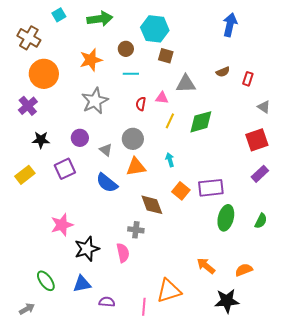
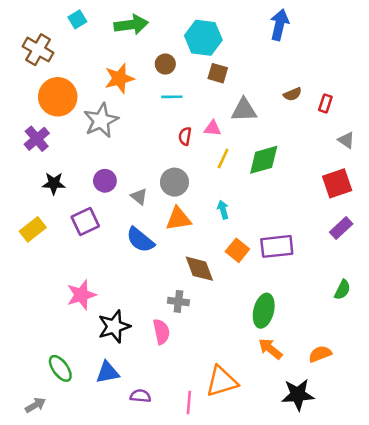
blue arrow: (230, 25) -> (279, 25), moved
gray star: (95, 101) -> (101, 120), moved
green ellipse: (226, 218) -> (264, 311), moved

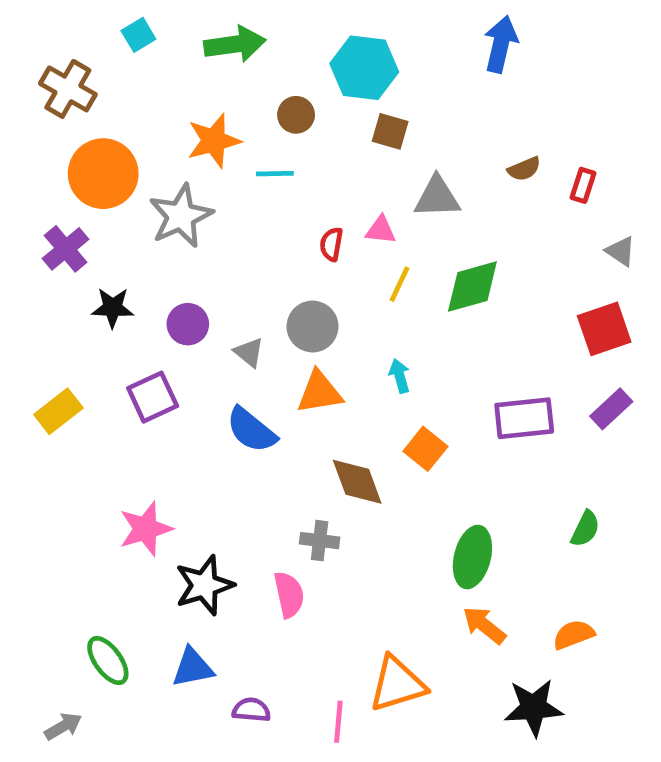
cyan line: (172, 97) -> (275, 174), moved
black star: (54, 183) -> (113, 308), moved
purple rectangle: (277, 246) -> (524, 418), moved
green semicircle: (342, 290) -> (585, 529), moved

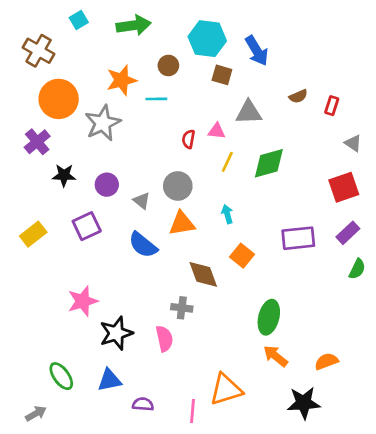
blue arrow: (501, 44) -> (257, 51), moved, turned 136
green semicircle: (585, 529) -> (357, 269), moved

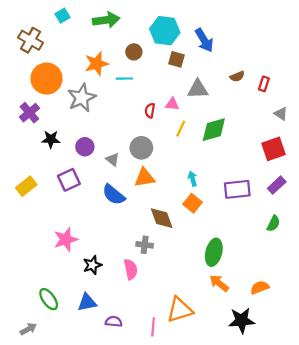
cyan arrow: (227, 214) -> (192, 179), moved
green semicircle: (357, 269) -> (273, 223), moved
black star: (116, 333) -> (92, 265), size x0.7

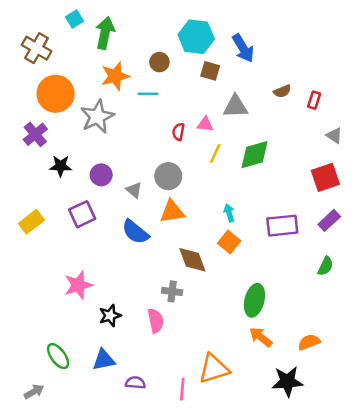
green arrow: (106, 20) -> (105, 33), moved, turned -70

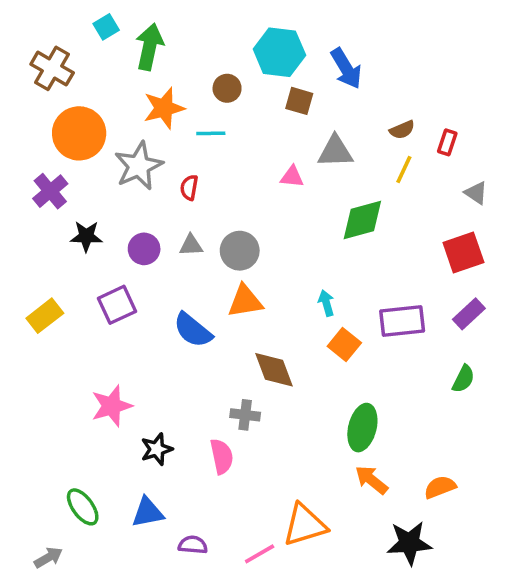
red semicircle: (178, 132) -> (189, 188), moved
yellow line: (215, 153) -> (404, 169), moved
gray triangle: (134, 190) -> (191, 245), moved, turned -42
orange square: (229, 242) -> (344, 345), moved
pink line: (182, 389) -> (260, 554), turned 55

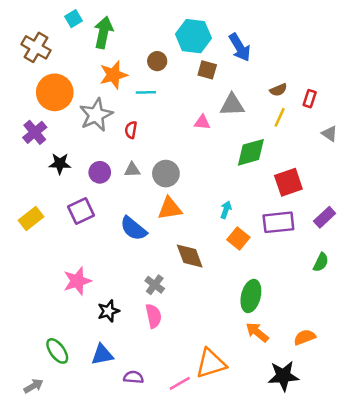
red square: (463, 252) -> (288, 182), moved
cyan arrow: (326, 303) -> (226, 210), turned 35
gray cross: (245, 415) -> (155, 285), moved, turned 30

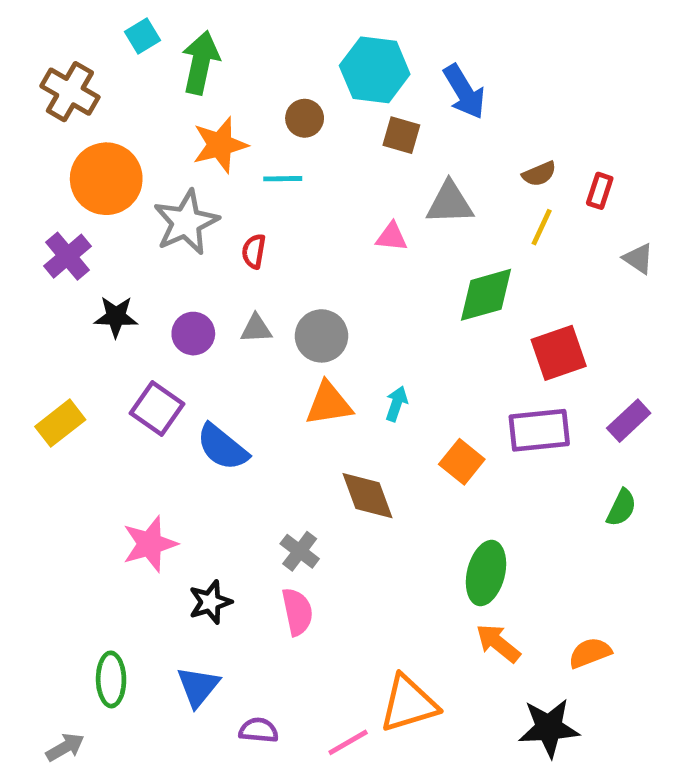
cyan arrow: (226, 210) -> (396, 404), moved
purple square: (81, 211) -> (157, 409), turned -30
blue semicircle: (133, 229) -> (222, 447), moved
green ellipse: (57, 351) -> (111, 679), turned 35
blue triangle: (102, 355) -> (198, 687), turned -40

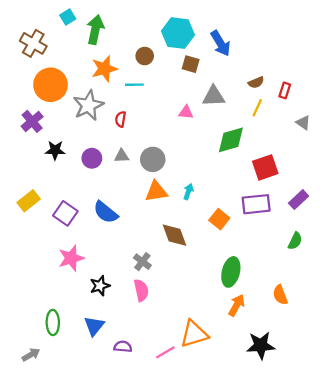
purple square: (157, 409) -> (65, 213), moved
orange arrow: (498, 643) -> (237, 305), turned 80
orange semicircle: (590, 653) -> (280, 295), moved, turned -90

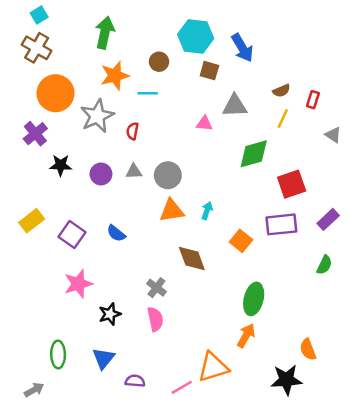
cyan square: (68, 17) -> (39, 15), moved
blue semicircle: (106, 212) -> (116, 233), size x0.7
orange semicircle: (280, 295) -> (308, 349), moved
orange arrow: (237, 305) -> (246, 336), moved

